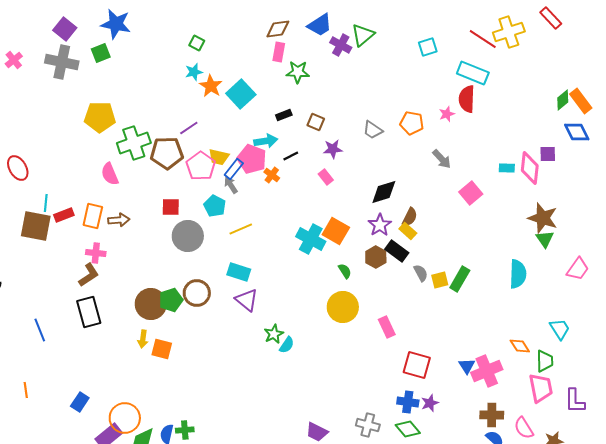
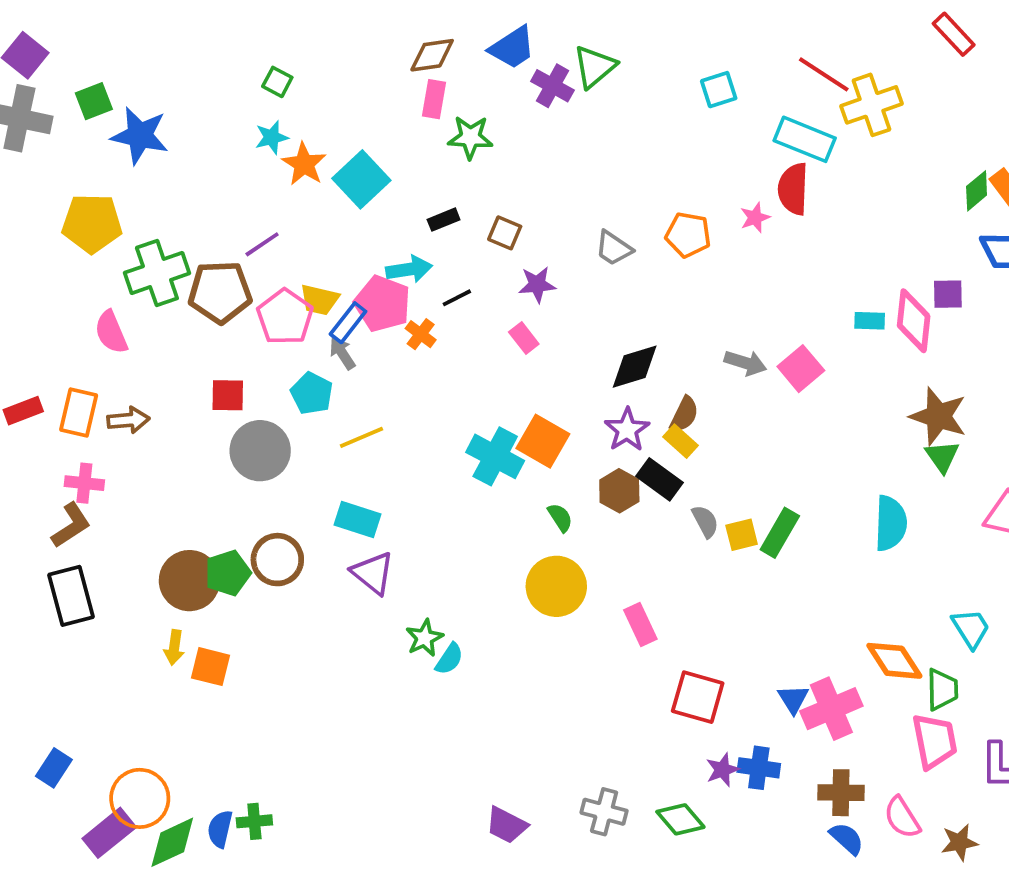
blue star: (116, 24) -> (140, 135), moved
yellow cross: (509, 32) -> (872, 105), moved
gray arrow: (442, 159) -> (745, 363), moved, turned -30
orange diamond: (520, 346) -> (894, 661), size x1.4
blue cross: (408, 402) -> (759, 768), moved

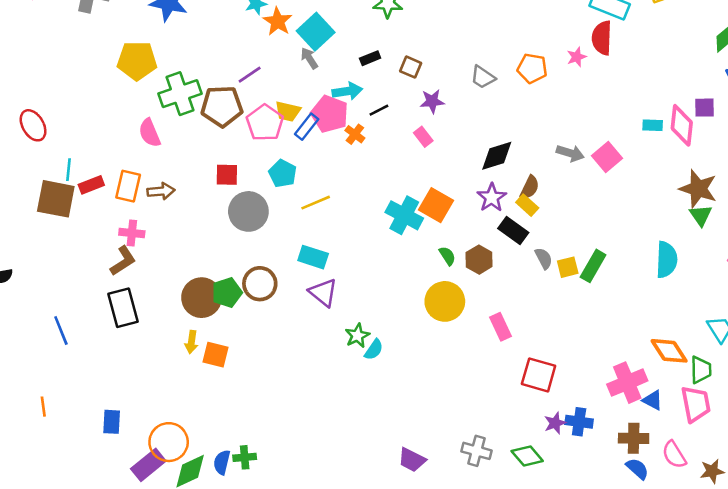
gray arrow: (342, 353) -> (309, 58), moved
brown hexagon: (619, 491) -> (479, 260), moved
blue triangle: (793, 699) -> (653, 400), moved, turned -30
blue rectangle: (54, 768) -> (112, 422), turned -30

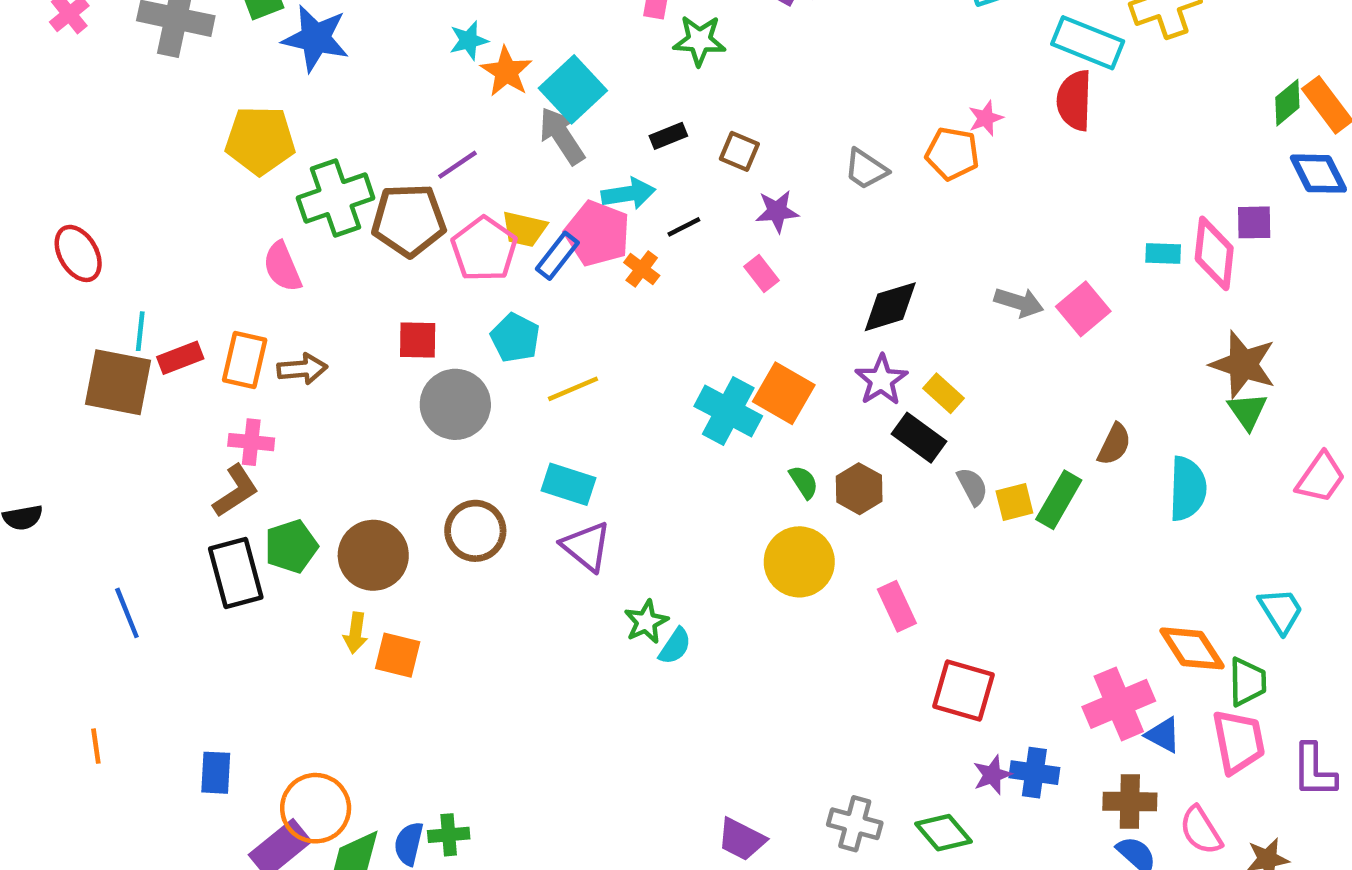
pink star: (577, 57) -> (986, 118), moved
gray arrow: (309, 58) -> (562, 136), size x1.5
brown semicircle: (530, 187) -> (1114, 444), moved
green pentagon: (227, 293) -> (291, 546), moved

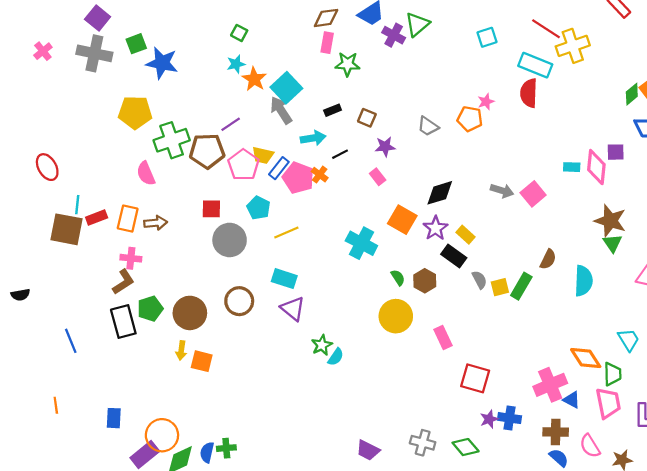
pink pentagon: (597, 234) -> (298, 178), moved
orange square: (784, 393) -> (402, 220), moved

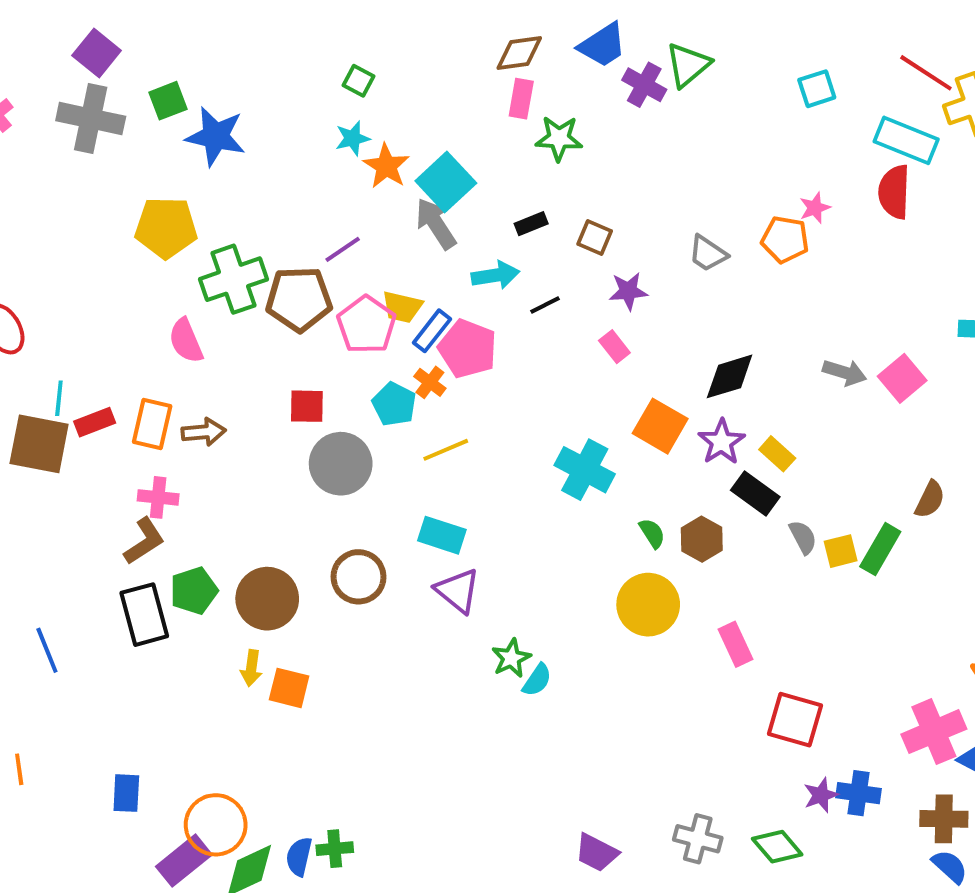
orange cross: (320, 175) -> (430, 382), moved

